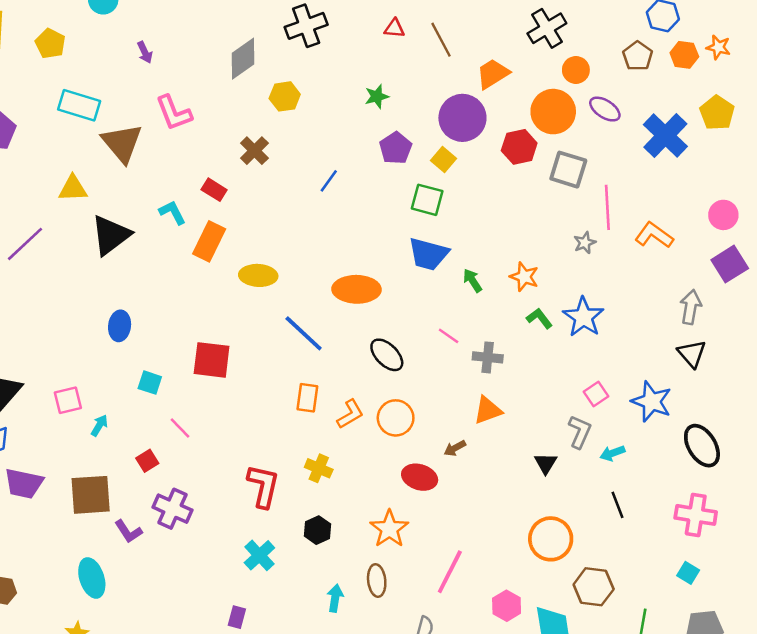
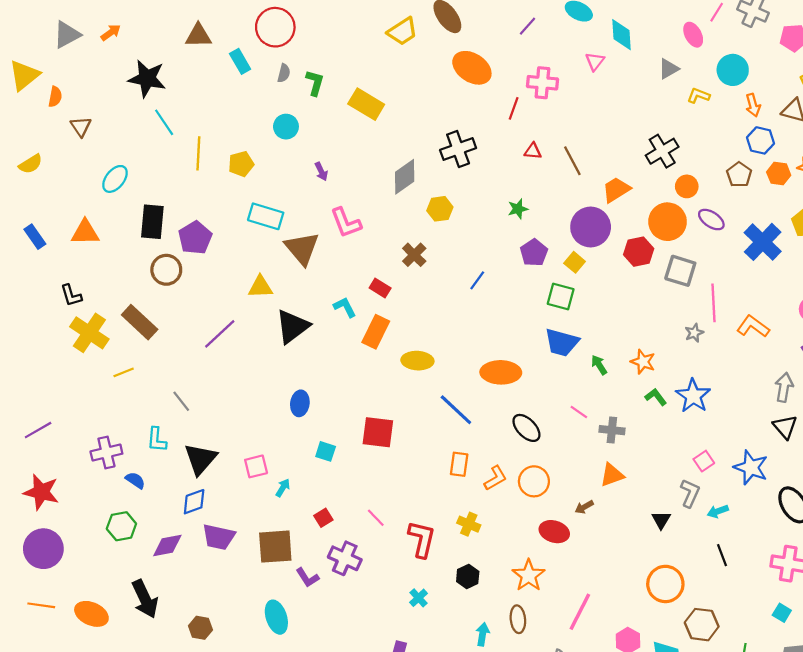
yellow pentagon: (50, 43) -> (241, 164), turned 30
pink line: (180, 428) -> (376, 518), moved
cyan cross: (259, 555) -> (419, 598), size x0.7

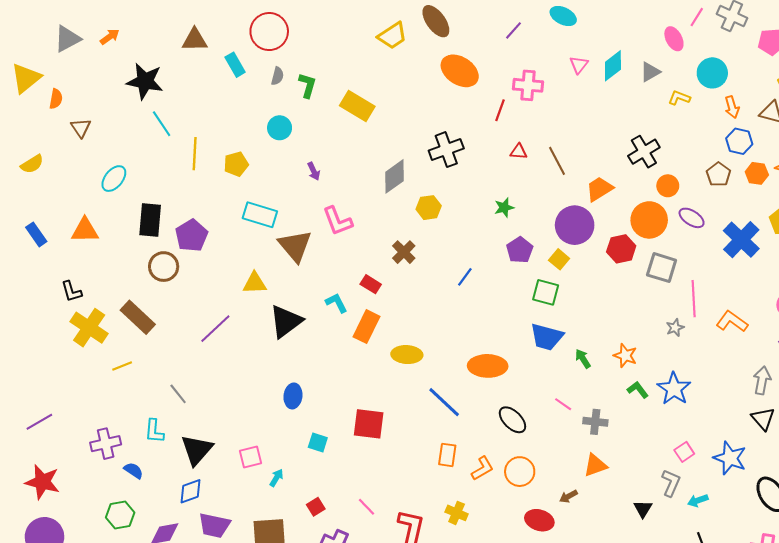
cyan diamond: (622, 35) -> (613, 66), moved, turned 56

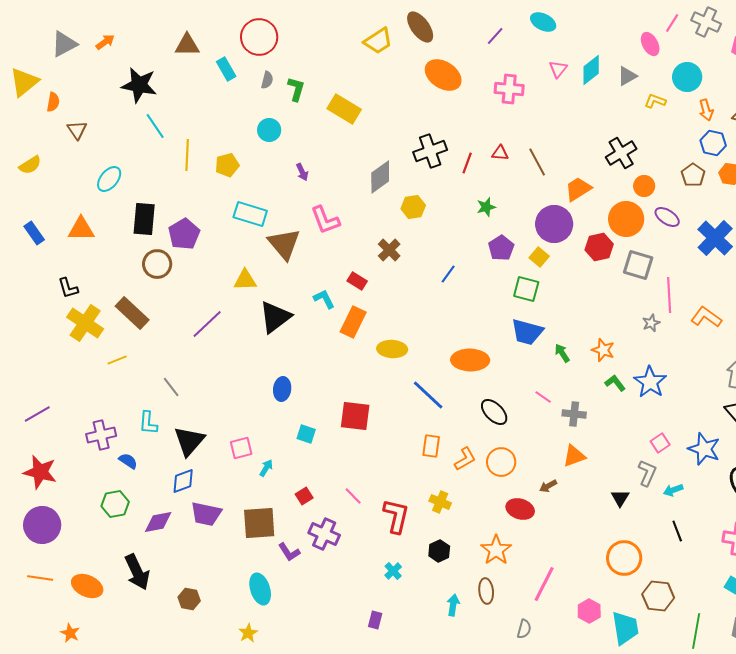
red line: (500, 110) -> (467, 163), moved

